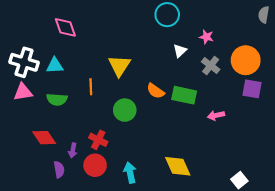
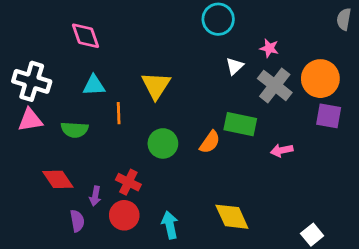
cyan triangle: (55, 66) -> (94, 85), moved
gray cross: (211, 66) -> (275, 85), size x1.4
orange semicircle: (156, 91) -> (210, 142), moved, turned -90

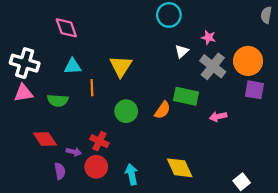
purple arrow: (95, 196) -> (74, 152), turned -88

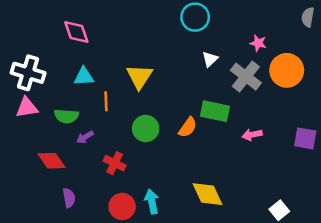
pink star: (208, 37) -> (258, 43), moved
purple square: (254, 90) -> (305, 138), moved
purple arrow: (74, 152) -> (85, 137), moved, turned 136
red circle: (96, 167) -> (122, 206), moved

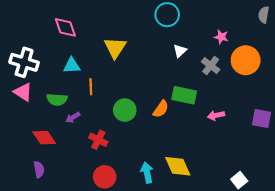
yellow triangle: (139, 77) -> (115, 48), moved
gray cross: (246, 77) -> (211, 66), size x0.7
pink triangle: (27, 107) -> (23, 92), turned 42
purple semicircle: (69, 198) -> (39, 169), moved
cyan arrow: (152, 202) -> (147, 173), moved

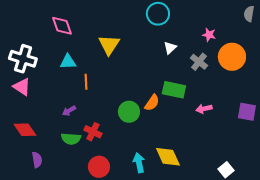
green semicircle: (57, 99) -> (71, 139), moved
green circle: (125, 110) -> (129, 112), moved
red diamond: (44, 138) -> (25, 130), moved

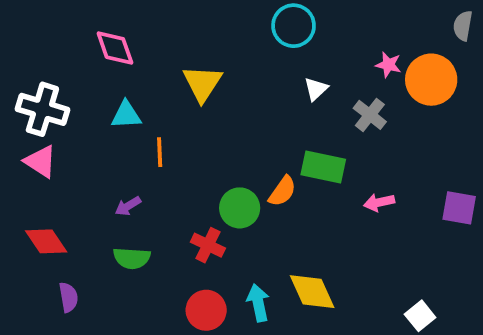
orange circle: (232, 57) -> (431, 80), moved
red cross: (93, 132) -> (208, 245), moved
red circle: (99, 167) -> (206, 310), moved

